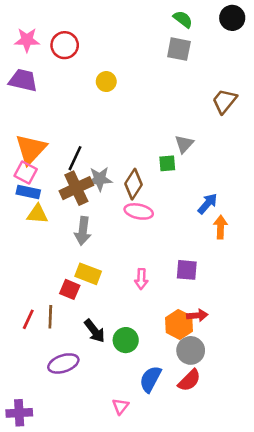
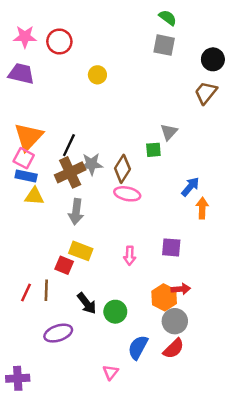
black circle: (232, 18) -> (213, 59), moved

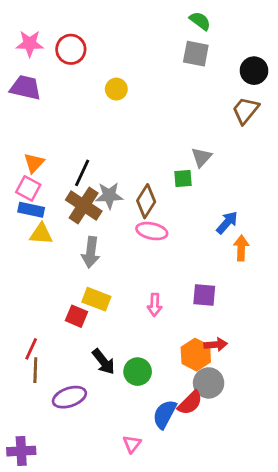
orange triangle: (28, 137) -> (34, 163), size x0.6
brown cross: (70, 172) -> (84, 205), turned -32
brown line: (46, 290) -> (35, 370), moved
red semicircle: (174, 349) -> (190, 403), moved

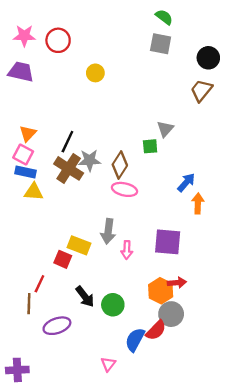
gray arrow: (91, 252) -> (108, 231), moved
purple square: (204, 295) -> (168, 242), size x1.4
red line: (31, 349) -> (39, 284), moved

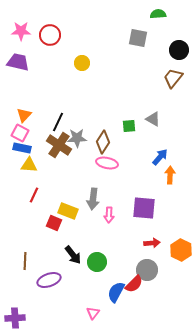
green semicircle: (164, 17) -> (158, 14), moved, turned -42
gray triangle: (165, 129) -> (153, 119), moved, turned -42
red line: (39, 284) -> (34, 195), moved
orange hexagon: (161, 291) -> (181, 250), moved

